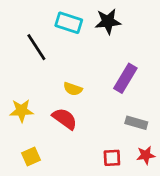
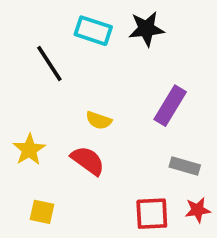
yellow star: (21, 111) -> (29, 150), turned -30
yellow square: (31, 156) -> (42, 212), turned 36
red square: (112, 158) -> (152, 214), size x1.4

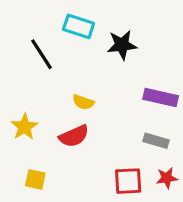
black star: (146, 29) -> (122, 45), moved
purple rectangle: (170, 106) -> (161, 97), moved, turned 72
red semicircle: (88, 161) -> (74, 136), turned 120

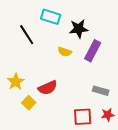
purple rectangle: (161, 97) -> (93, 51), moved, turned -75
yellow semicircle: (83, 102) -> (65, 52), moved
yellow square: (35, 179) -> (29, 103), moved, turned 32

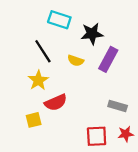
black line: (27, 35) -> (43, 51), moved
yellow star: (16, 82) -> (38, 80), moved
yellow square: (29, 103) -> (34, 120), turned 32

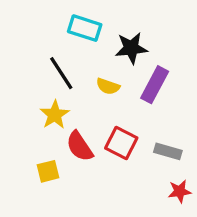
red semicircle: (56, 102) -> (80, 146), turned 80
red square: (97, 136) -> (121, 143), moved, turned 30

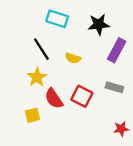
black star: (131, 48) -> (99, 24), moved
purple rectangle: (155, 85) -> (117, 50), moved
gray rectangle: (168, 151) -> (114, 87), moved

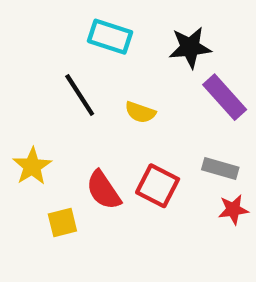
purple rectangle: (117, 50) -> (225, 97), turned -70
yellow star: (37, 77) -> (32, 166), moved
red star: (121, 129) -> (233, 210), moved

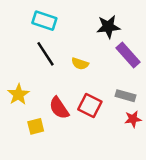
cyan rectangle: (110, 37) -> (44, 21), moved

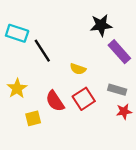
cyan rectangle: (44, 21) -> (17, 33), moved
yellow semicircle: (80, 64) -> (78, 69), moved
red square: (90, 105) -> (84, 99), turned 30

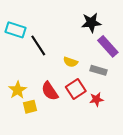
yellow star: (17, 88) -> (18, 90), moved
gray rectangle: (117, 90) -> (99, 70), moved
red star: (124, 111) -> (96, 99), moved

